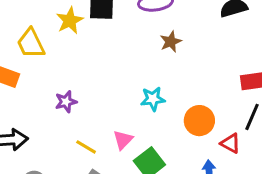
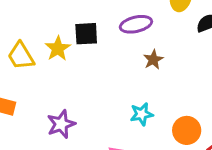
yellow trapezoid: (31, 43) -> (21, 56), moved
purple star: (66, 102) -> (61, 124), size x1.4

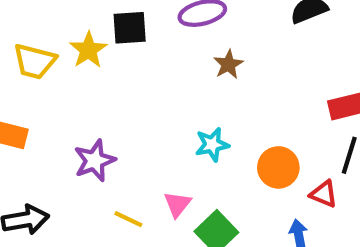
yellow trapezoid: (21, 56) -> (35, 61), turned -44

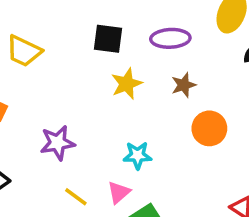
yellow star: (88, 50) -> (127, 84), moved
cyan star: (212, 145) -> (137, 155), moved
orange circle: (278, 167) -> (209, 128), moved

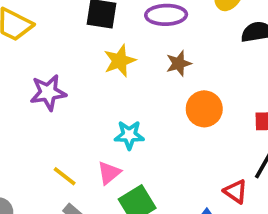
purple star: (57, 143) -> (48, 93), moved

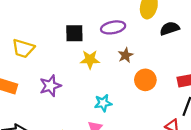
yellow star: (120, 61) -> (90, 60), turned 30

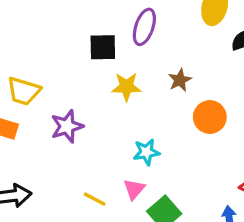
purple ellipse: (113, 27) -> (144, 27), moved, turned -60
yellow trapezoid: (23, 48) -> (24, 91), moved

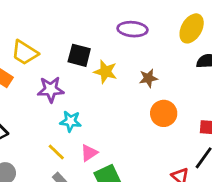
purple ellipse: (144, 27) -> (132, 29), turned 60
black square: (103, 47) -> (79, 55), moved
cyan star: (146, 152) -> (71, 121), moved

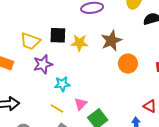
yellow trapezoid: (25, 53) -> (30, 41), moved
brown star: (148, 78) -> (111, 41), size x1.5

